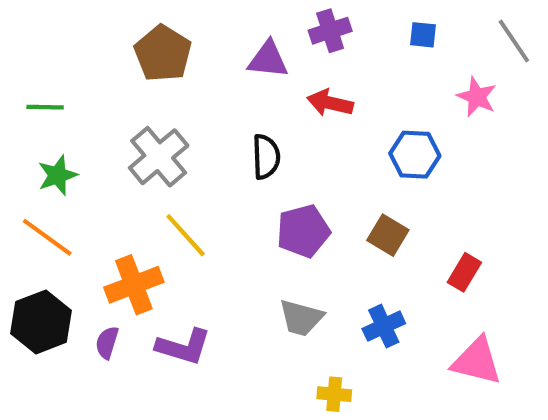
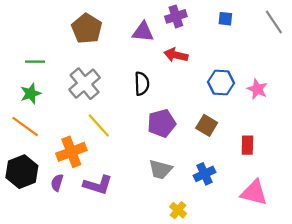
pink star: (477, 97) -> (257, 89), moved
green line: (45, 107) -> (35, 62), moved
red rectangle: (464, 272) -> (247, 145), turned -30
yellow cross: (334, 394) -> (178, 210), turned 35

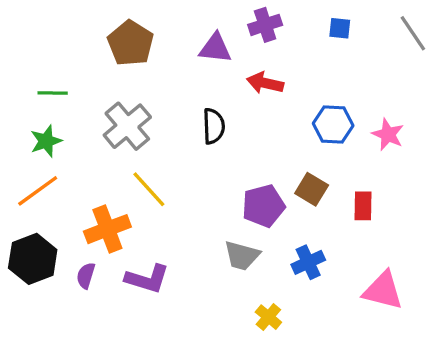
purple pentagon: (162, 123) -> (263, 206), moved
orange line: (25, 127) -> (38, 191), turned -72
red rectangle: (247, 145) -> (363, 206), moved

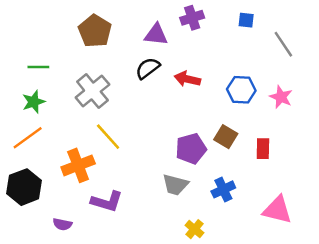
gray line: (413, 33) -> (283, 44), moved
red arrow: (265, 83) -> (187, 79), moved
black semicircle: (214, 126) -> (148, 68), moved, turned -125
purple semicircle: (86, 276) -> (62, 224), moved, turned -96

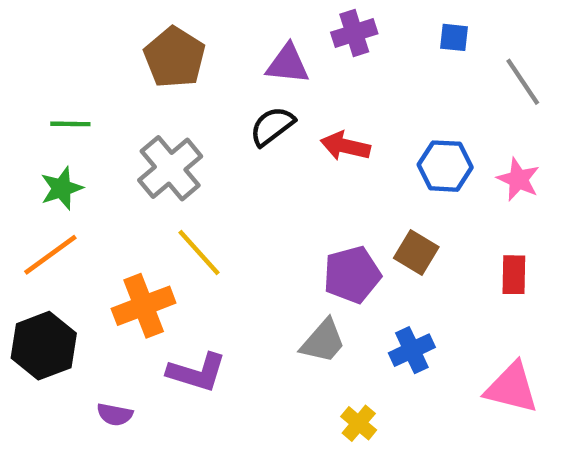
red rectangle: (263, 149) -> (514, 275), moved
gray trapezoid: (175, 185) -> (323, 341), turned -64

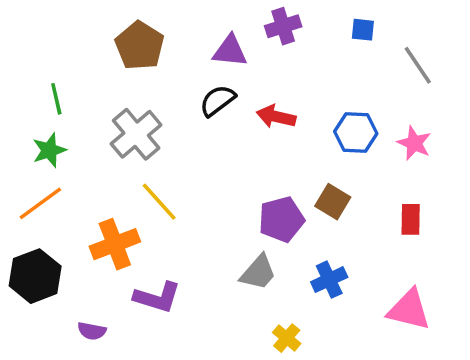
green line: (70, 124) -> (56, 99), turned 76

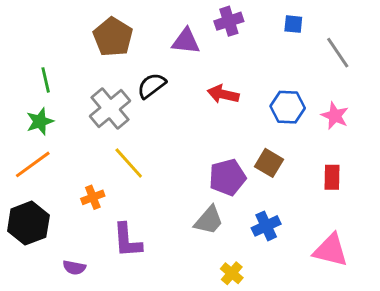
black semicircle: (218, 101) -> (152, 86), moved
orange cross: (115, 244) -> (93, 197), size x0.6
purple L-shape: (157, 297) -> (127, 240), turned 69

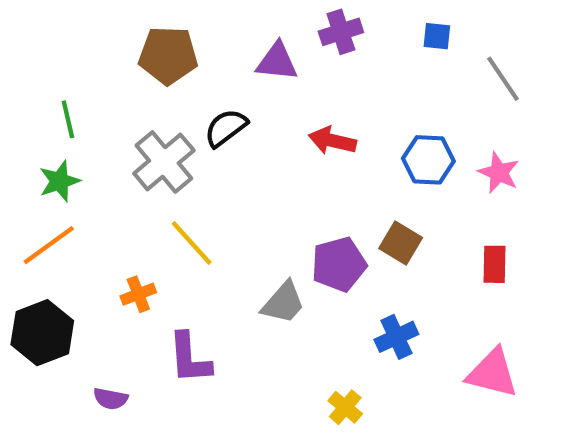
brown pentagon: (113, 37) -> (168, 55), turned -30
gray trapezoid: (209, 220) -> (283, 303), moved

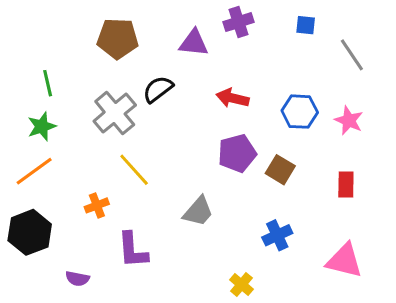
purple pentagon: (339, 264) -> (237, 153), moved

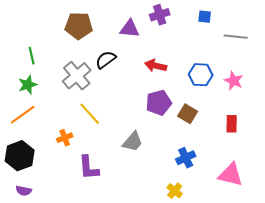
gray line: (352, 55) -> (236, 37), turned -50
purple semicircle: (77, 279) -> (24, 191), moved
yellow cross: (241, 285) -> (175, 191), moved

